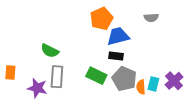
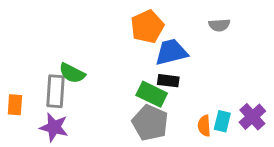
green rectangle: (96, 76) -> (152, 94), moved
gray rectangle: (57, 77) -> (55, 91), moved
gray pentagon: (124, 79) -> (150, 123), moved

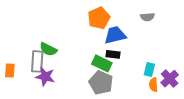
cyan rectangle: (222, 121) -> (149, 69), moved
orange semicircle: (204, 126) -> (153, 85), moved
purple star: (54, 127) -> (45, 77), moved

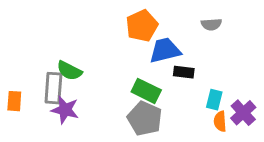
black rectangle: (113, 54) -> (184, 72), moved

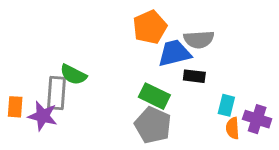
gray semicircle: (211, 24) -> (199, 39), moved, size x1.4
purple star: (65, 110) -> (43, 116), moved
purple cross: (243, 113) -> (257, 119), turned -30

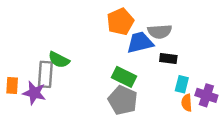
black rectangle: (194, 76) -> (168, 58), moved

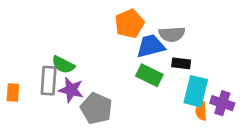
green rectangle: (124, 77) -> (149, 75), moved
cyan rectangle: (182, 84) -> (196, 91), size x1.6
purple star: (34, 93) -> (71, 90), moved
gray pentagon: (123, 100) -> (96, 108), moved

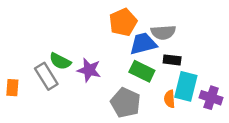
gray rectangle: (49, 81) -> (46, 76), turned -36
purple star: (71, 90) -> (89, 70), moved
gray pentagon: (96, 108) -> (126, 103), moved
orange semicircle: (201, 111) -> (170, 99), moved

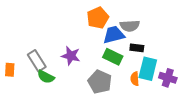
green semicircle: (60, 61) -> (46, 77), moved

